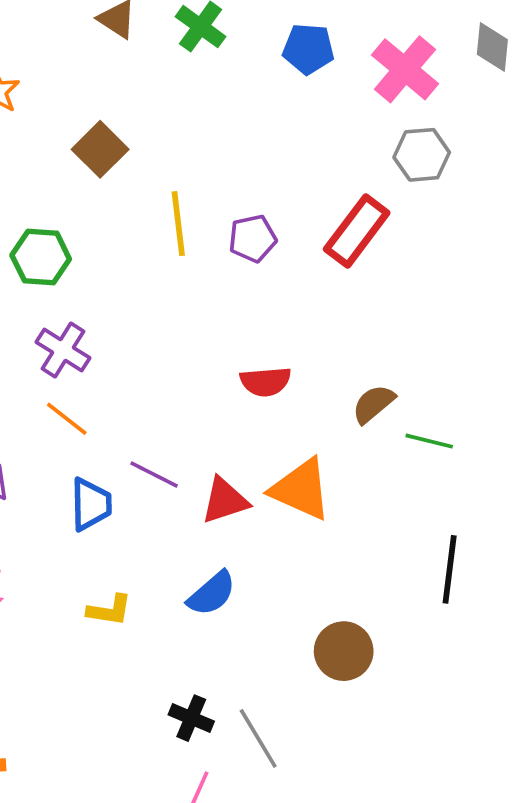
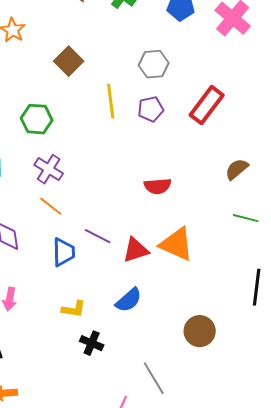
gray hexagon: (422, 155) -> (154, 64), moved
brown semicircle: (373, 404) -> (237, 169), moved
black cross: (191, 718) -> (92, 343), moved

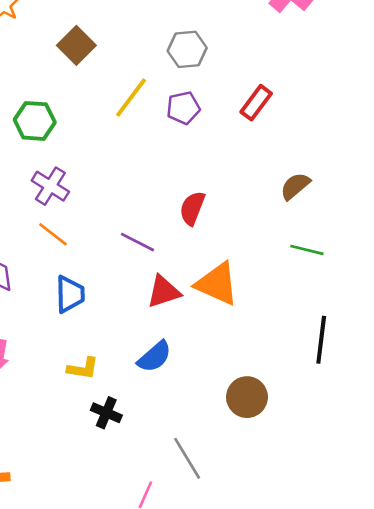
yellow line: (111, 101) -> (131, 98), turned 44
red rectangle: (207, 105) -> (256, 103), size x0.7
red semicircle: (158, 186) -> (192, 208), turned 116
purple line: (98, 236) -> (138, 242), moved

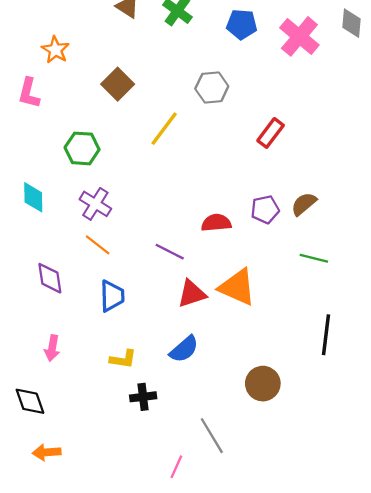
purple pentagon: (183, 108) -> (265, 209), moved
red semicircle: (192, 208) -> (216, 223), turned 64
black cross: (106, 413) -> (143, 397), turned -30

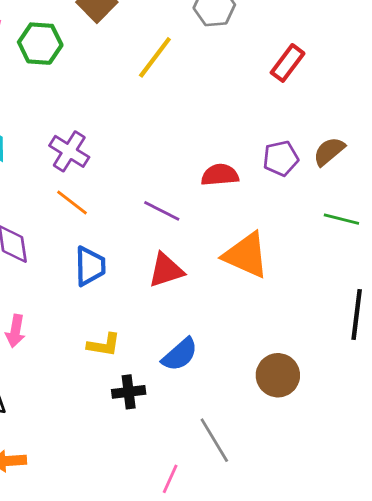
green hexagon: (82, 148) -> (40, 44), moved
red triangle: (192, 294) -> (166, 270), moved
blue semicircle: (184, 349) -> (180, 355), moved

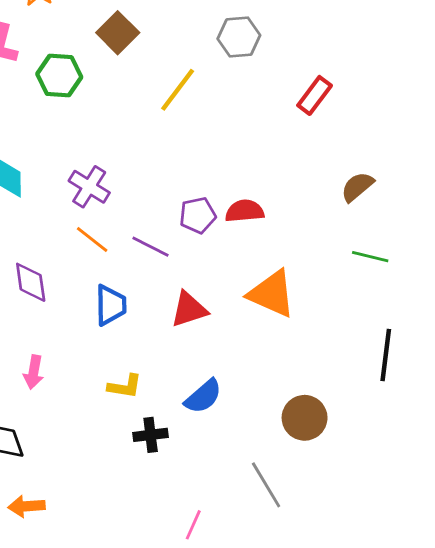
purple pentagon: (281, 158) -> (198, 215), moved
purple line: (162, 211) -> (151, 247), moved
gray line: (214, 440) -> (266, 485), moved

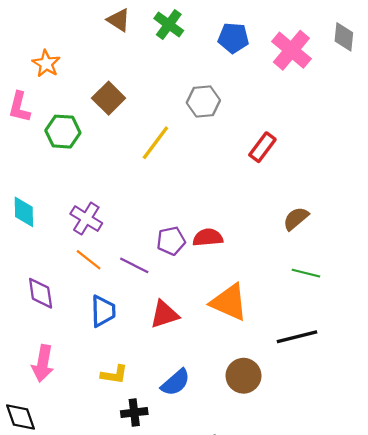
black line: (386, 355) -> (297, 337), moved, turned 69
pink arrow: (34, 372) -> (43, 363), size x1.4
brown circle: (305, 418) -> (243, 376), moved

